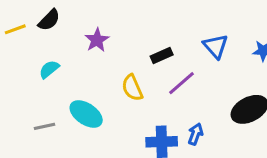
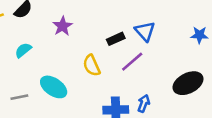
blue triangle: (216, 46) -> (145, 31), moved

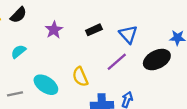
black rectangle: (116, 39) -> (94, 30), moved
yellow semicircle: (92, 65) -> (80, 77), moved
black ellipse: (188, 83) -> (157, 60), moved

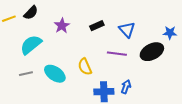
cyan semicircle: (18, 52) -> (31, 45), size x1.6
purple line: (117, 62) -> (117, 54), turned 48
gray line: (15, 94) -> (26, 74), moved

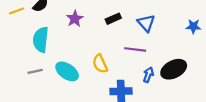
cyan semicircle: (31, 45) -> (41, 40), turned -45
black ellipse: (152, 52) -> (174, 69), moved
blue arrow: (126, 87) -> (148, 75), moved

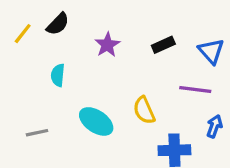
yellow line: (16, 11) -> (23, 34), turned -32
cyan semicircle: (41, 40) -> (58, 75), size x0.6
gray line: (35, 71) -> (37, 133), moved

